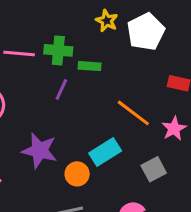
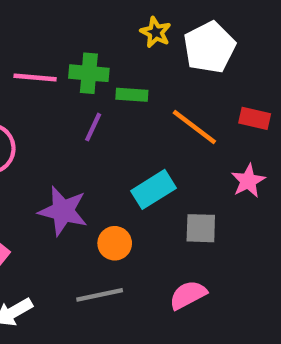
orange line: (133, 113) -> (194, 127), moved
cyan rectangle: (105, 152) -> (153, 189), moved
gray square: (154, 169) -> (201, 228), moved, turned 30

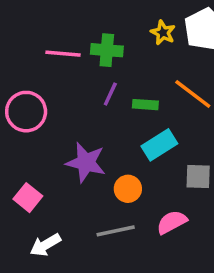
yellow star: (156, 32) -> (163, 33), moved
green rectangle: (132, 95) -> (145, 105), moved
pink semicircle: (188, 295) -> (172, 222), moved

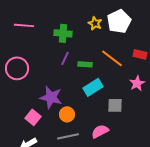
pink line: (63, 54) -> (24, 25), moved
orange circle: (128, 189) -> (67, 114), moved
pink square: (28, 198) -> (33, 117), moved

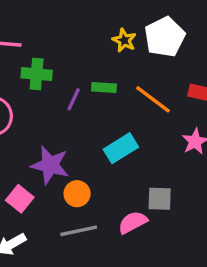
green cross: (63, 33) -> (37, 74), moved
green rectangle: (85, 64) -> (104, 87), moved
gray square: (115, 105) -> (160, 199), moved

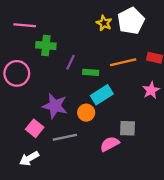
green rectangle: (104, 87) -> (91, 72), moved
orange line: (153, 99) -> (123, 62), turned -50
orange circle: (77, 194) -> (86, 113), moved
gray line: (79, 231) -> (65, 137), moved

